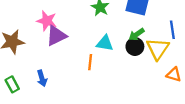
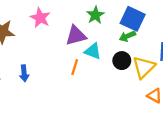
green arrow: (136, 34) -> (127, 36), moved
purple triangle: (56, 36) -> (76, 35), moved

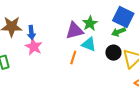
green star: (95, 15) -> (90, 23), moved
pink star: (40, 18) -> (34, 47), moved
blue arrow: (24, 73) -> (31, 33), moved

